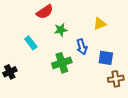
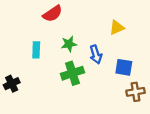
green star: (61, 30) -> (69, 44), moved
cyan rectangle: (31, 43) -> (36, 50), turned 40

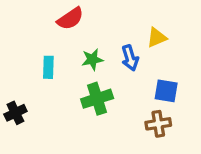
blue arrow: (96, 54) -> (130, 58), moved
brown cross: (135, 92) -> (158, 124), moved

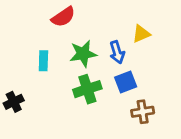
green star: (92, 59) -> (83, 54), size x1.4
blue square: (166, 91) -> (126, 82), moved, turned -30

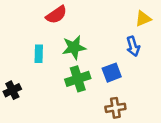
yellow triangle: (141, 34) -> (143, 19), moved
blue arrow: (117, 52) -> (133, 46), moved
brown cross: (143, 112) -> (115, 108), moved

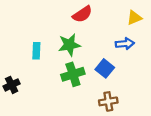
red semicircle: (56, 15) -> (82, 14), moved
blue arrow: (133, 46) -> (125, 44), turned -78
blue square: (112, 73) -> (105, 68), turned -30

